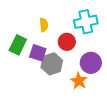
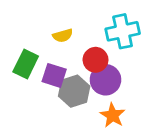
yellow semicircle: (44, 25) -> (63, 36), turned 80
purple circle: (91, 63) -> (105, 80), moved

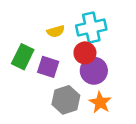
cyan cross: (123, 31) -> (91, 27), moved
gray hexagon: (74, 91) -> (66, 100), moved

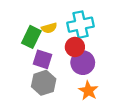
green rectangle: (23, 57) -> (31, 37), moved
gray hexagon: (66, 100) -> (44, 83), moved

